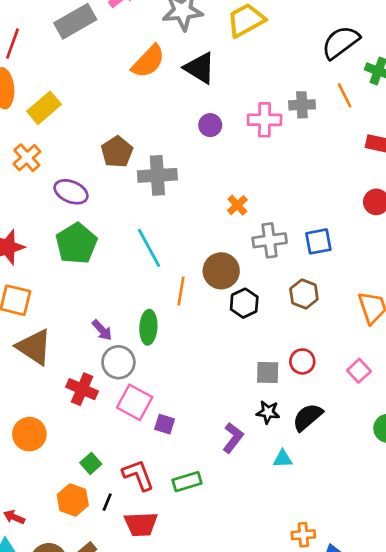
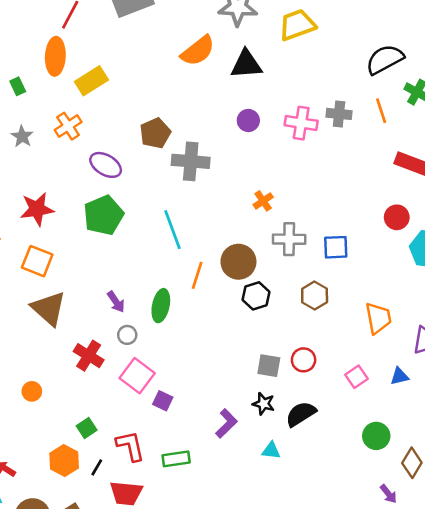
black triangle: (200, 68) -> (246, 64), turned -44
gray circle: (118, 362) -> (127, 335), size x0.6
orange circle: (29, 434) -> (32, 391), size x0.6

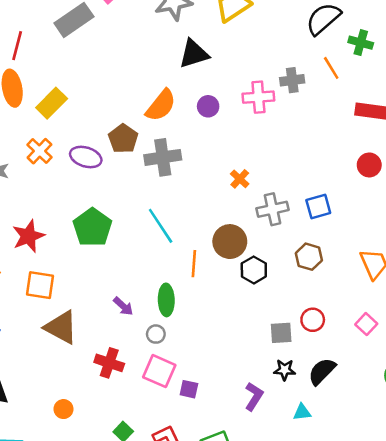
orange semicircle: (198, 51) -> (161, 105), moved
purple ellipse: (106, 165) -> (86, 157), moved
gray circle: (127, 335) -> (156, 334), moved

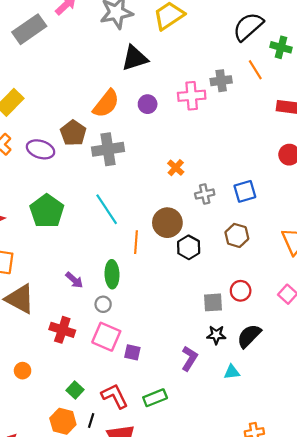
gray cross: (273, 209) -> (205, 194), size x0.7

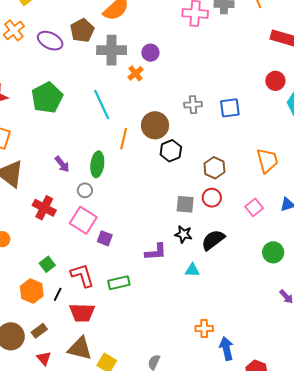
purple circle: (148, 104) -> (150, 53), moved
orange cross: (176, 168) -> (136, 73), moved
brown hexagon: (237, 235) -> (214, 168), moved
purple L-shape: (189, 358) -> (156, 252), turned 45

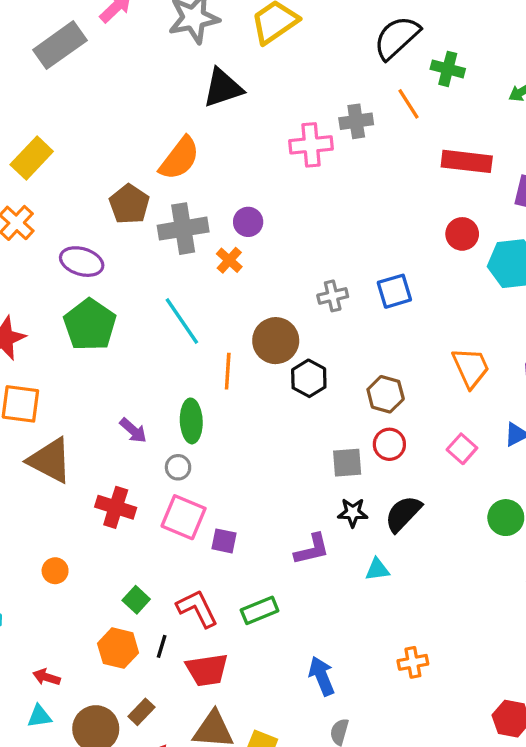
purple ellipse: (50, 41) -> (82, 262), moved
blue arrow: (226, 349) -> (322, 676), moved

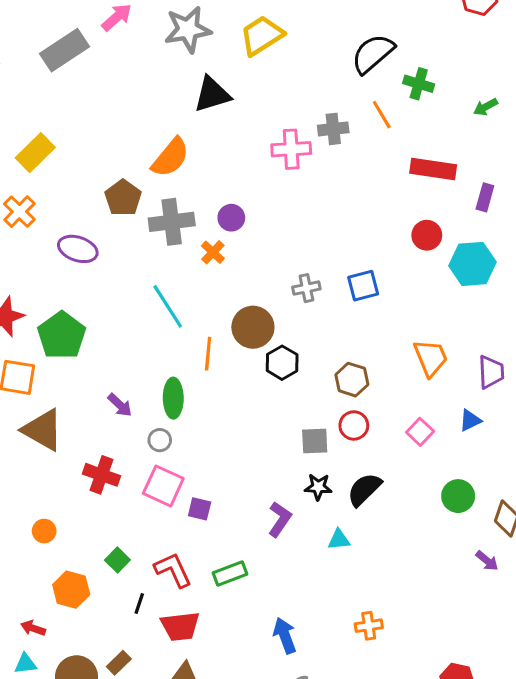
green pentagon: (90, 325) -> (62, 336), moved
purple L-shape: (312, 549) -> (280, 519), turned -44
orange hexagon: (118, 648) -> (71, 590), moved

